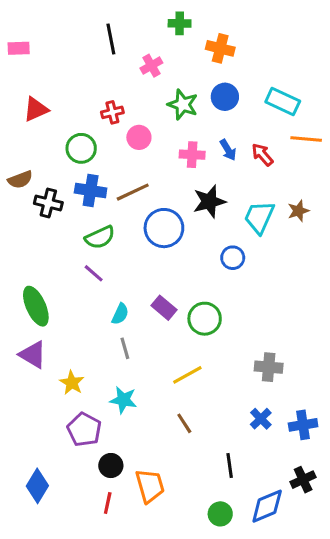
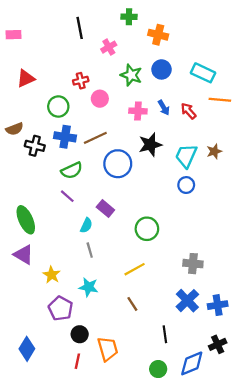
blue circle: (233, 258) -> (186, 185), moved
purple rectangle: (164, 308) -> (105, 209), moved
blue cross: (261, 419) -> (187, 301), size x1.5

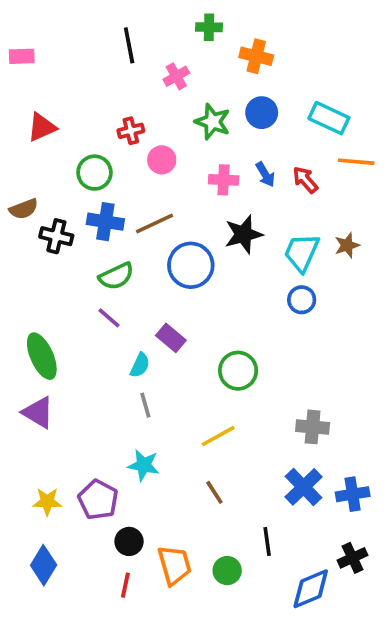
yellow star: (52, 275) -> (47, 501), moved, turned -30
green circle: (158, 369) -> (227, 571), moved

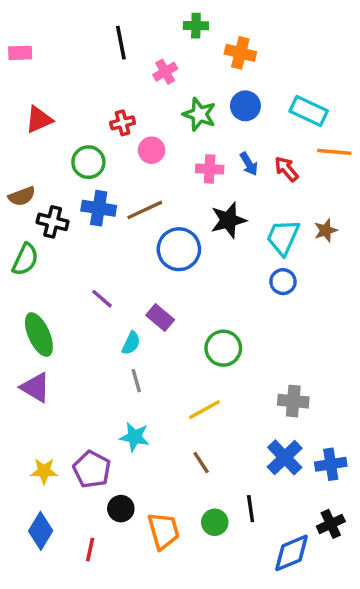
green semicircle: (116, 276) -> (25, 259), moved, turned -40
green circle: (227, 571) -> (215, 522), moved
red line: (125, 585) -> (90, 550), moved

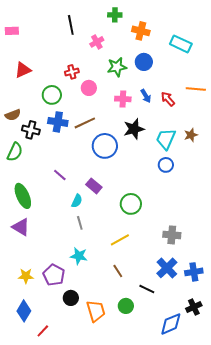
cyan rectangle: (309, 111) -> (181, 44), moved
green star: (199, 114) -> (117, 67), turned -30
black line: (251, 509) -> (147, 289), moved, turned -56
red line: (90, 550) -> (43, 331), moved, turned 32

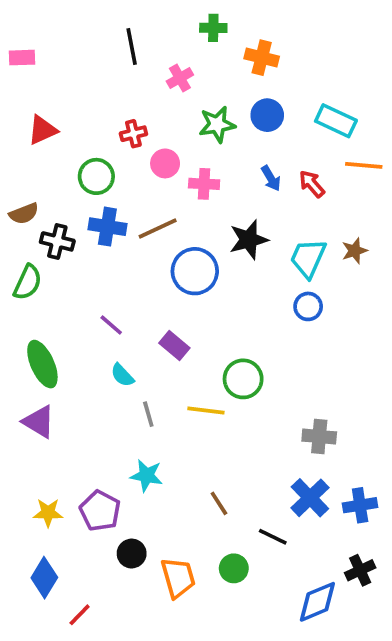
cyan rectangle: (181, 44) -> (336, 121), moved
pink cross: (123, 99) -> (204, 184), moved
cyan semicircle: (77, 201) -> (122, 375), moved, turned 112
yellow line: (120, 240) -> (206, 410), moved, turned 36

